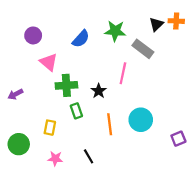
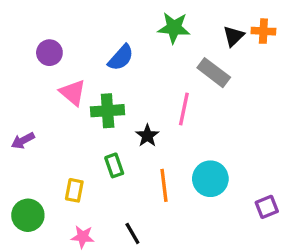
green star: (115, 31) -> (174, 28), moved
green cross: (66, 85) -> (108, 111), moved

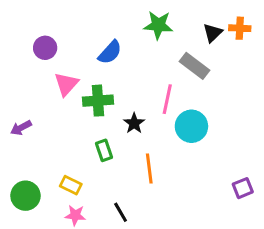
pink triangle: (73, 92) -> (66, 84), turned 32
cyan circle: (210, 179) -> (191, 126), moved
yellow rectangle: (74, 190) -> (71, 185), moved, turned -75

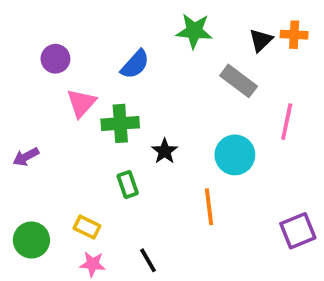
pink line: (167, 99) -> (287, 122), moved
orange line: (149, 169) -> (209, 207), moved
purple square: (243, 188) -> (298, 231), size x1.4

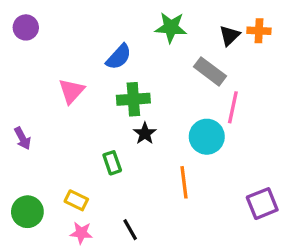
purple circle: (55, 59) -> (26, 27), moved
pink line: (287, 122) -> (233, 107), moved
green cross: (120, 123) -> (133, 99), moved
purple arrow: (26, 157) -> (23, 138), turned -90

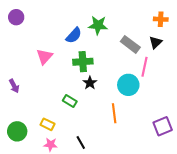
green star: (171, 27) -> (98, 25), moved
black triangle: (230, 36) -> (156, 42), moved
green rectangle: (112, 163) -> (70, 101), turned -40

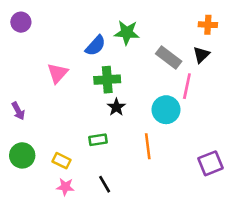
green rectangle: (70, 101) -> (98, 140), moved, turned -40
green circle: (17, 131) -> (22, 155), moved

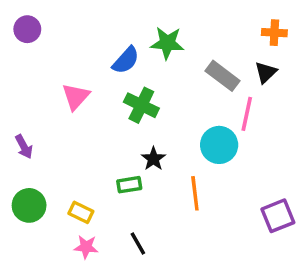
green cross: (107, 80) -> (141, 105), turned 30
black star: (116, 107) -> (153, 159), moved

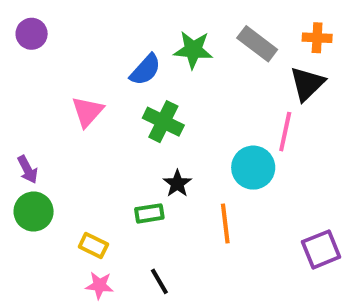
black triangle: (266, 72) -> (307, 84), size x1.4
gray rectangle: (223, 76) -> (257, 44), moved
green circle: (29, 205) -> (34, 211), moved

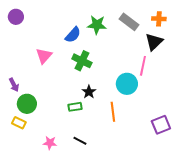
green circle: (34, 211) -> (27, 104), moved
yellow rectangle: (93, 245) -> (19, 123), moved
black line: (159, 281) -> (80, 141), turned -32

